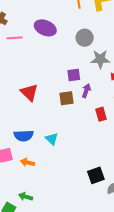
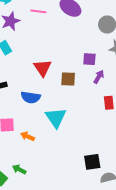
brown square: (66, 98) -> (68, 79), moved
blue semicircle: (24, 136) -> (31, 97), moved
cyan triangle: (52, 139) -> (56, 118), size x1.6

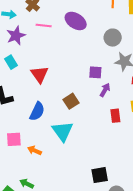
red triangle: (43, 68) -> (40, 74), moved
brown square: (68, 79) -> (71, 101), moved, turned -35
blue semicircle: (31, 97) -> (37, 111), turned -72

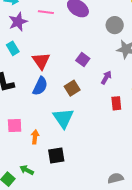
purple square: (95, 72) -> (83, 59), moved, turned 32
blue semicircle: (37, 111) -> (40, 86), moved
orange arrow: (34, 150) -> (35, 137), turned 72
black square: (100, 175) -> (56, 156), moved

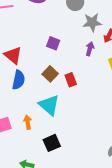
purple arrow: (106, 77) -> (90, 49), moved
red rectangle: (116, 103) -> (71, 80), moved
orange arrow: (35, 137) -> (28, 122), moved

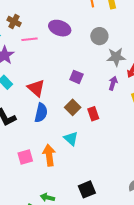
cyan triangle: (49, 105) -> (71, 139), size x0.7
orange arrow: (28, 122) -> (49, 155), size x1.5
black square: (52, 143) -> (87, 189), moved

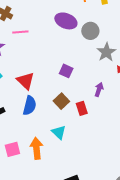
purple ellipse: (60, 28) -> (66, 21), moved
gray star: (116, 57) -> (106, 52), turned -30
purple arrow: (113, 83) -> (99, 90), moved

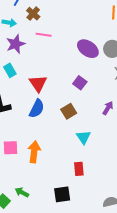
purple ellipse: (66, 21) -> (88, 49), moved
red rectangle: (82, 108) -> (79, 169), moved
cyan triangle: (59, 132) -> (83, 137), moved

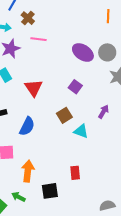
blue semicircle: (37, 109) -> (27, 126), moved
cyan triangle: (83, 137) -> (81, 131), moved, turned -35
orange arrow: (34, 152) -> (28, 171), moved
black square: (62, 194) -> (50, 191), moved

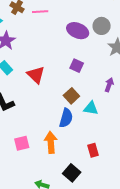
pink line: (39, 39) -> (40, 12), moved
blue semicircle: (27, 126) -> (66, 118), moved
orange arrow: (28, 171) -> (51, 142), moved
black square: (50, 191) -> (72, 173), turned -30

